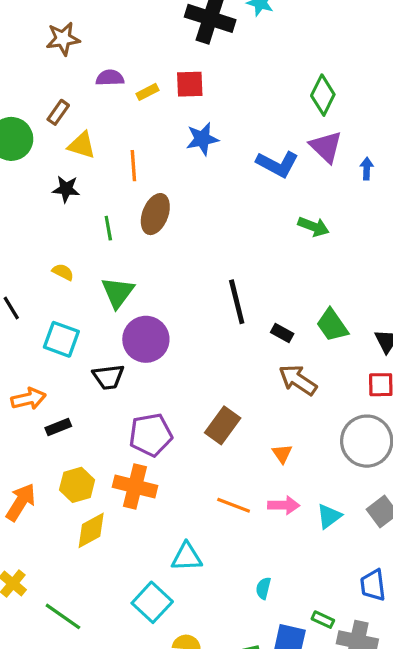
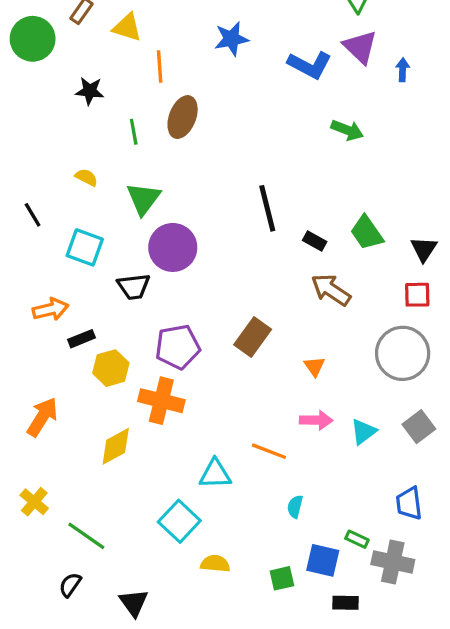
yellow triangle: (82, 145) -> (127, 27), moved
yellow hexagon: (77, 485) -> (111, 368), moved
orange line: (234, 505) -> (269, 451), moved

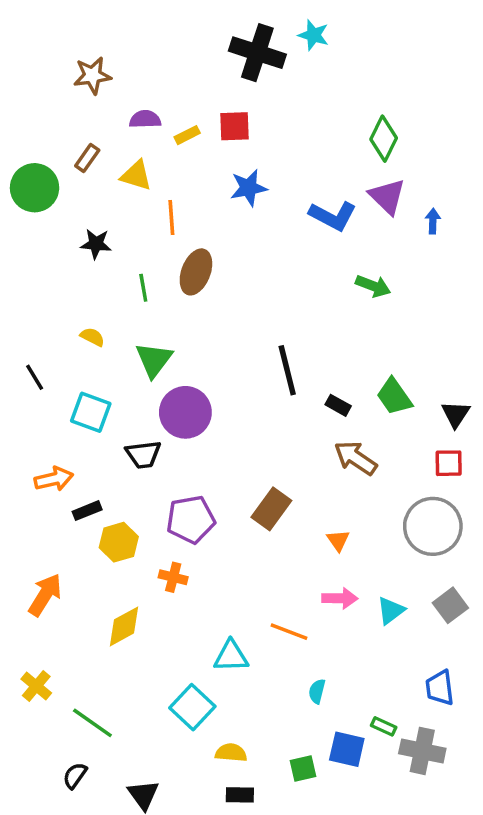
orange cross: (161, 401) -> (173, 577), size x0.6
black rectangle: (346, 603) -> (240, 795), moved

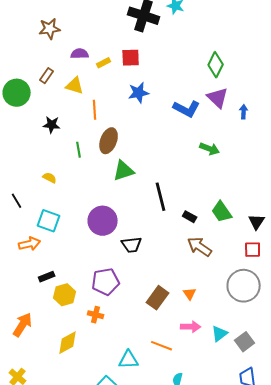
green triangle: (154, 360) -> (124, 171), moved, turned 35
black trapezoid: (143, 454) -> (132, 245), moved
orange arrow: (54, 479) -> (30, 244), moved
brown rectangle: (271, 509) -> (158, 298), moved
gray square: (450, 605) -> (245, 342), moved

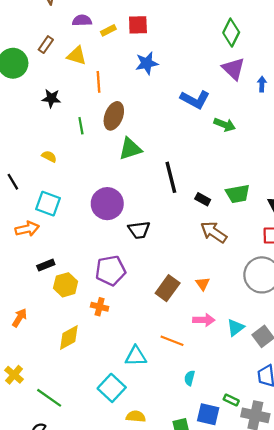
blue L-shape: (187, 109) -> (195, 99), moved
green trapezoid: (222, 212) -> (238, 194), turned -65
orange arrow: (23, 325) -> (19, 318), size x0.7

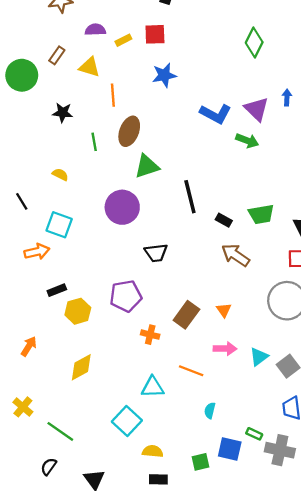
purple triangle: (233, 69) -> (257, 109), moved
purple circle: (107, 204) -> (122, 207), moved
orange cross: (100, 307) -> (150, 335), moved

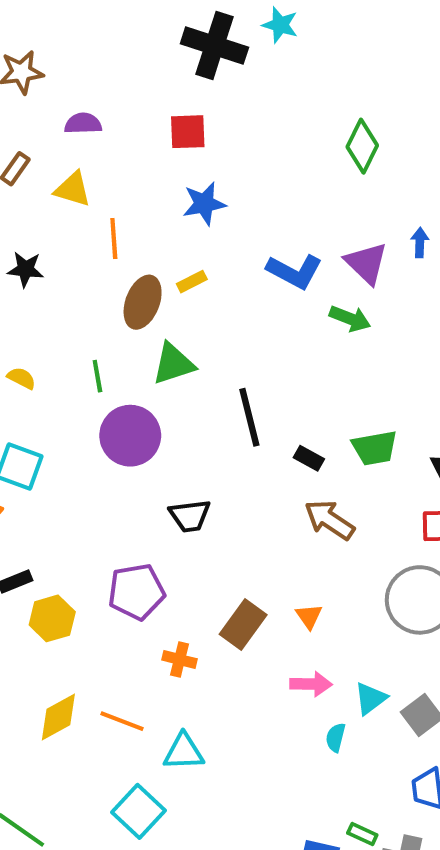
yellow rectangle: (123, 40) -> (192, 282), moved
green line: (94, 142) -> (97, 376), moved
orange line: (191, 371) -> (122, 721), moved
cyan semicircle: (210, 410) -> (336, 738), moved

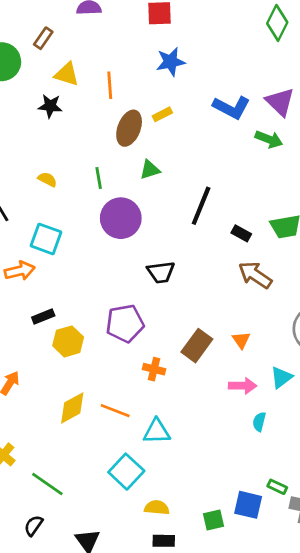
yellow triangle: (73, 189) -> (67, 74), moved
green triangle: (173, 364) -> (150, 170), size x0.7
black line: (249, 417) -> (201, 206), turned 36
cyan triangle: (371, 698) -> (281, 377), moved

